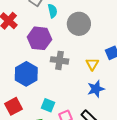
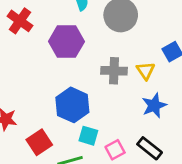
gray cross: (59, 60) -> (114, 71), moved
blue hexagon: (26, 74) -> (72, 105), moved

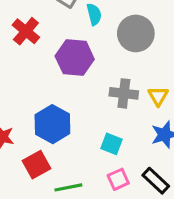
blue hexagon: (72, 105) -> (52, 124), moved
cyan square: (88, 136) -> (111, 144), moved

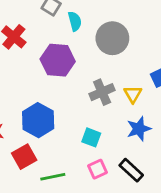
gray cross: (124, 93) -> (102, 92), turned -30

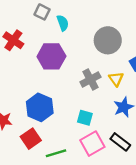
gray circle: (112, 38) -> (108, 40), moved
pink square: (97, 169) -> (92, 144), size x1.5

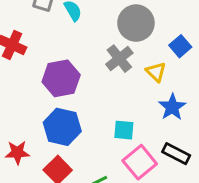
purple hexagon: (51, 56) -> (61, 78), moved
gray cross: (90, 79) -> (119, 59), moved

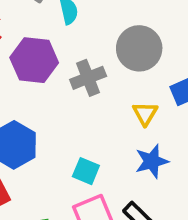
gray cross: (119, 59) -> (88, 78), moved
purple hexagon: (61, 78) -> (34, 60), moved

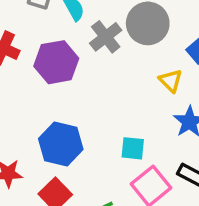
gray cross: (88, 78) -> (106, 37), moved

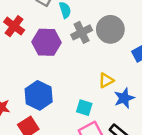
yellow triangle: (171, 81) -> (106, 80), moved, turned 35

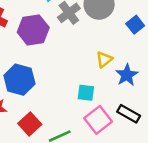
blue hexagon: (39, 95) -> (19, 80), moved

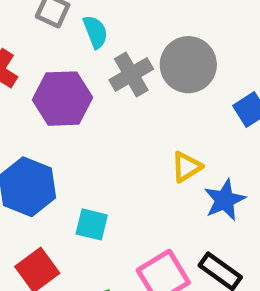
cyan square: (86, 93) -> (92, 224), moved

